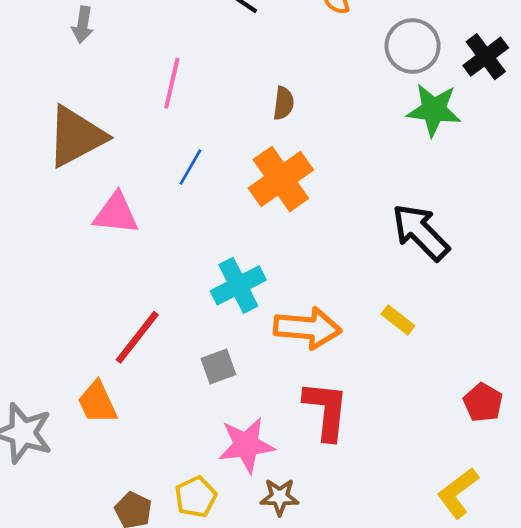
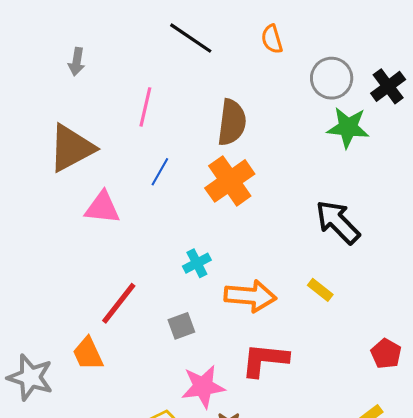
brown semicircle: (284, 103) -> (232, 122), size x1.8
cyan cross: (238, 285) -> (197, 263), size x0.7
red L-shape: (326, 410) -> (265, 360), turned -90

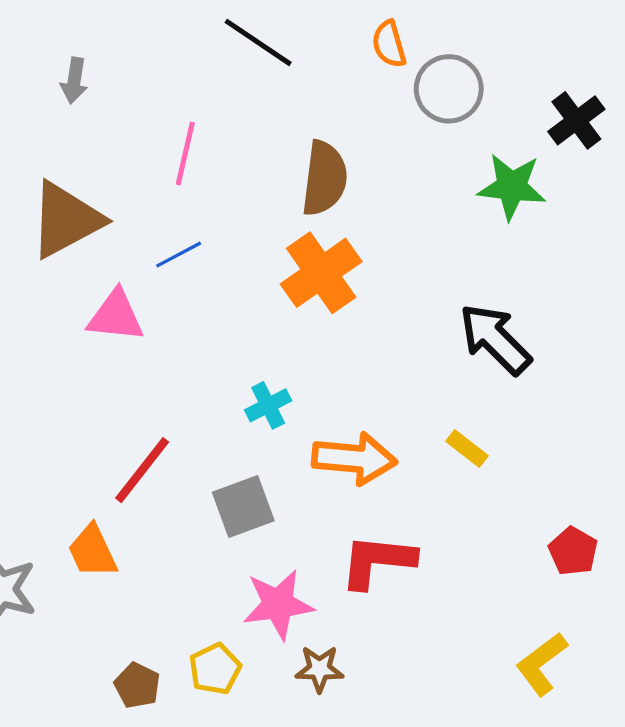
gray circle: (332, 78) -> (449, 89), moved
blue line: (160, 172) -> (179, 255), moved, turned 32
gray square: (181, 326) -> (243, 506), size x1.4

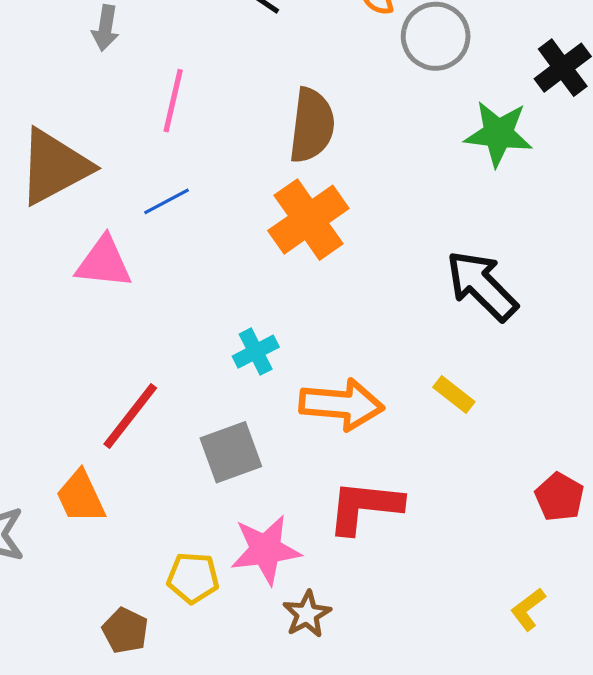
gray arrow: (74, 81) -> (105, 28), moved
yellow L-shape: (542, 664) -> (528, 609), size x0.7
yellow pentagon: (215, 669) -> (193, 578), moved, turned 30
brown star: (319, 669) -> (307, 614), turned -30

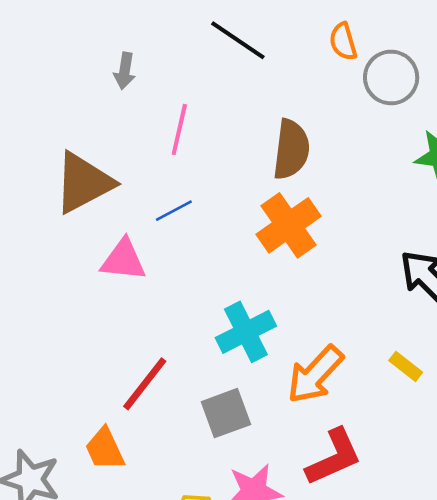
cyan cross: (256, 352) -> (246, 332), size x1.6
orange arrow: (342, 404) -> (315, 374), turned 128
red L-shape: (365, 507) -> (334, 457), turned 150

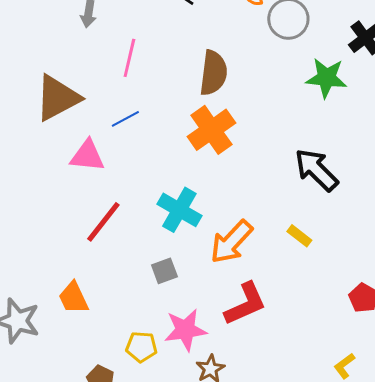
cyan cross: (246, 332) -> (179, 210), turned -33
red line: (145, 384) -> (103, 222), moved
gray square: (226, 413) -> (164, 271), size x0.7

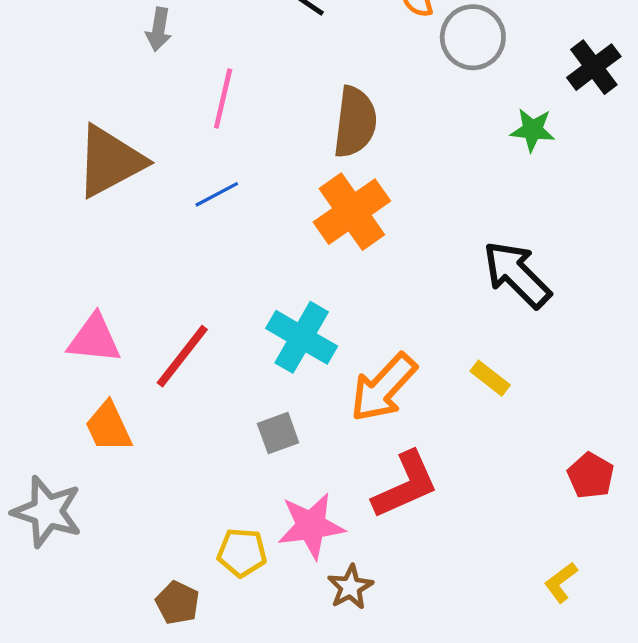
green star: (326, 78) -> (533, 130), size x0.7
pink triangle: (87, 156) -> (94, 339), moved
orange trapezoid: (73, 298) -> (108, 427), moved

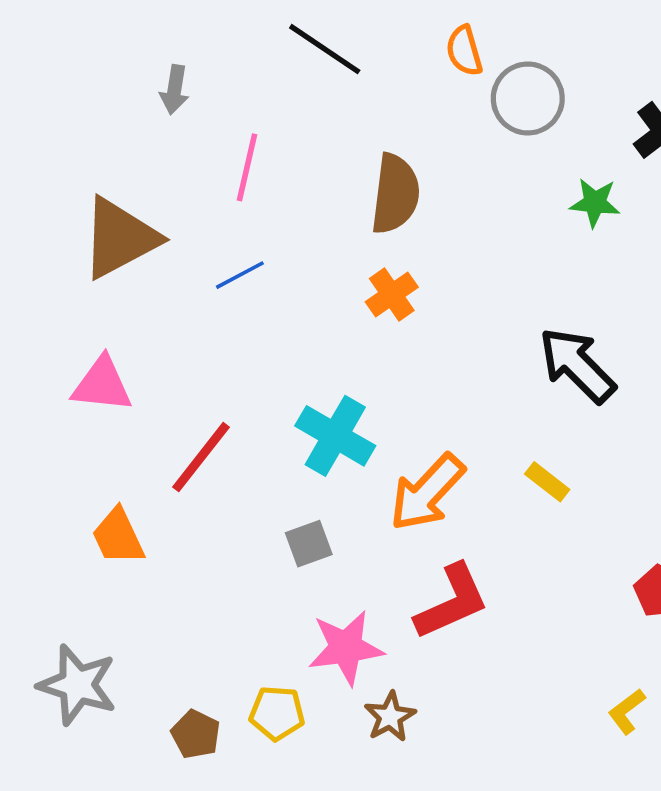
orange cross: (352, 212) -> (392, 295), size x0.6
pink triangle: (94, 339) -> (102, 385), moved
gray star: (47, 512) -> (77, 685), moved
yellow pentagon: (242, 552) -> (277, 713), moved

